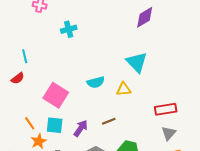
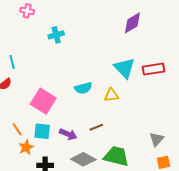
red rectangle: (166, 109) -> (154, 69), moved
purple arrow: (81, 128) -> (68, 134), turned 78

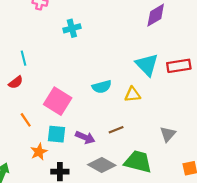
orange line: (17, 129) -> (26, 120), moved
gray triangle: (157, 139) -> (168, 134), moved

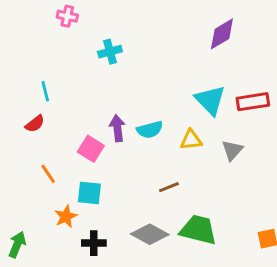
pink square: (58, 101) -> (91, 149), size x0.7
gray triangle: (168, 134) -> (232, 150), moved
purple arrow: (85, 137) -> (117, 128), moved, turned -120

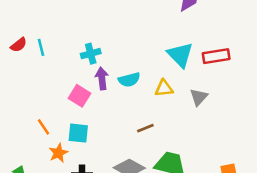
cyan cross: (110, 52) -> (91, 54), moved
red semicircle: (35, 124) -> (19, 45), moved
orange line: (48, 174) -> (43, 127), moved

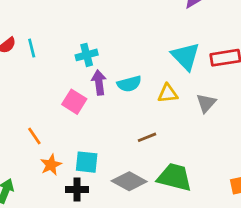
cyan square: (78, 133) -> (87, 162), moved

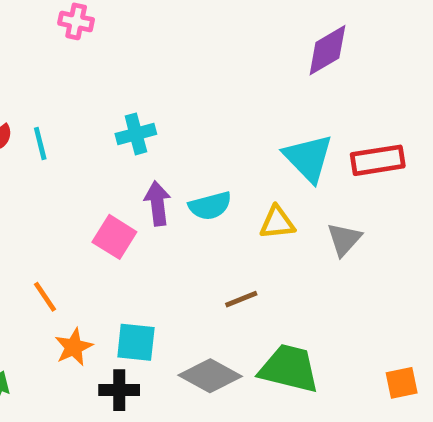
cyan cross: (87, 55) -> (136, 134), moved

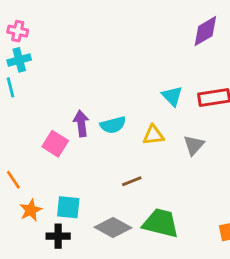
pink cross: (76, 21) -> (18, 31), moved
purple diamond: (327, 50) -> (205, 31), moved
cyan cross: (136, 134) -> (19, 60), moved
cyan triangle: (308, 158) -> (172, 96), size x0.7

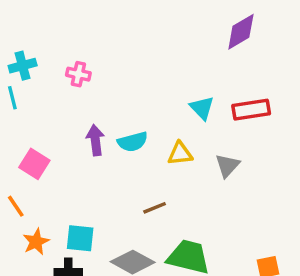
pink cross: (18, 31) -> (78, 74), moved
pink square: (55, 144) -> (34, 164), moved

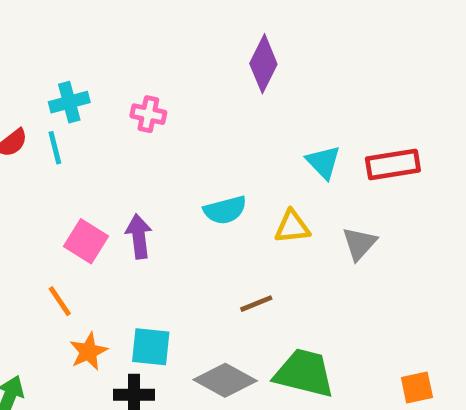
purple diamond: (241, 32) -> (263, 64), moved, turned -33
purple arrow: (95, 140) -> (139, 236), moved

